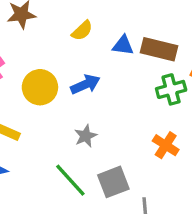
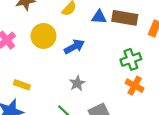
yellow circle: (40, 87) -> (43, 36), moved
green cross: (171, 89) -> (131, 59), moved

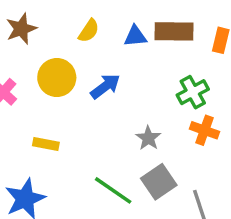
gray star: (77, 83) -> (148, 138), moved
yellow rectangle: (22, 85) -> (46, 144), moved

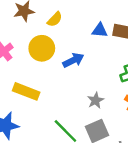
yellow semicircle: (89, 31) -> (55, 19), moved
yellow rectangle: (46, 144) -> (26, 91), size x1.5

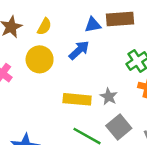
blue arrow: (73, 60) -> (79, 50), moved
yellow rectangle: (26, 91) -> (77, 99), moved

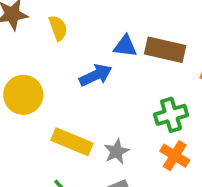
yellow semicircle: (44, 27) -> (58, 28), turned -66
yellow circle: (40, 59) -> (23, 95), moved

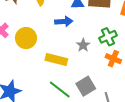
blue arrow: (96, 75) -> (64, 21), turned 30
gray star: (117, 151) -> (83, 45), moved

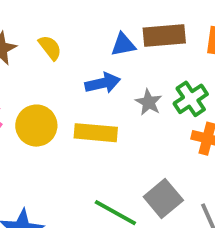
gray star: (83, 45) -> (149, 102), moved
yellow rectangle: (56, 60) -> (96, 133), moved

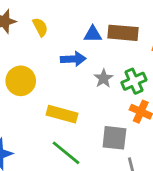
yellow rectangle: (96, 133) -> (62, 114), moved
gray square: (163, 199) -> (114, 138), moved, turned 36

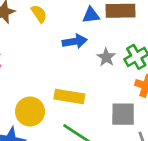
yellow circle: (21, 81) -> (30, 111), moved

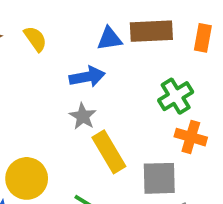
gray star: (106, 57) -> (83, 116), moved
yellow rectangle: (69, 96) -> (109, 152), moved, turned 52

